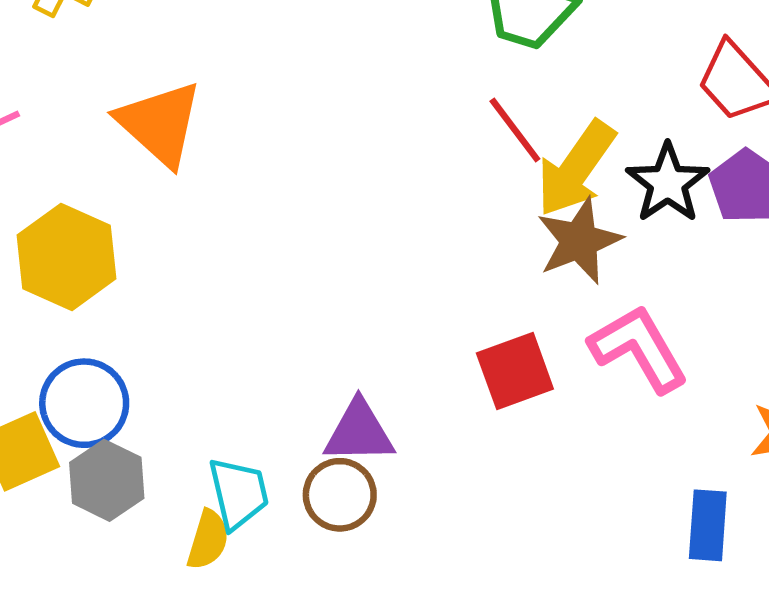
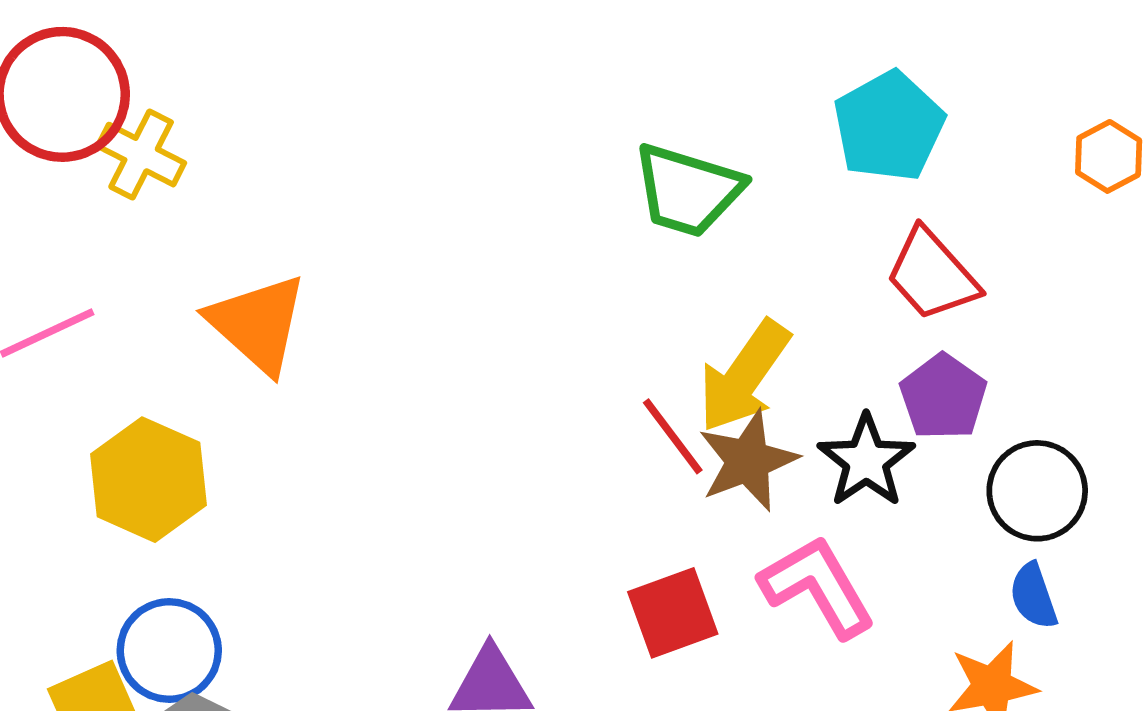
red line: (515, 130) -> (673, 436), moved
black star: (668, 183) -> (866, 461), moved

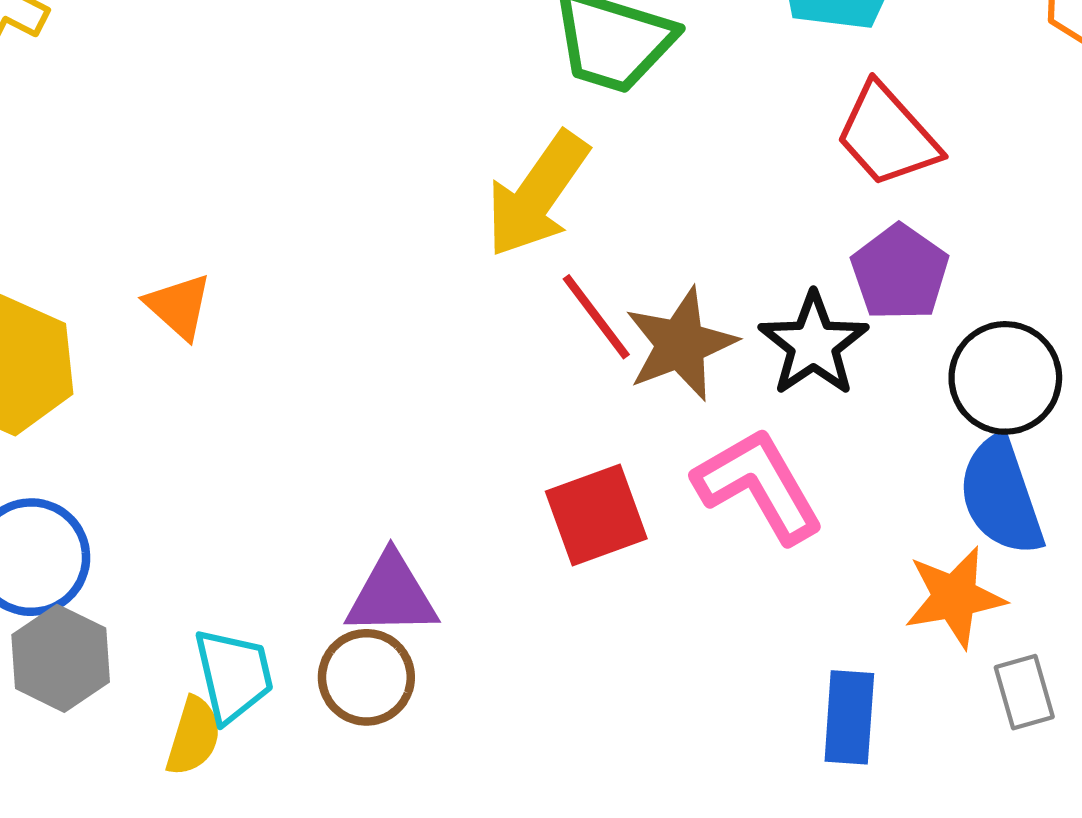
orange triangle: (258, 324) -> (179, 306), moved, size x0.6
yellow arrow: (744, 376) -> (537, 194), moved
blue semicircle: (1033, 596) -> (1001, 496), size x1.6

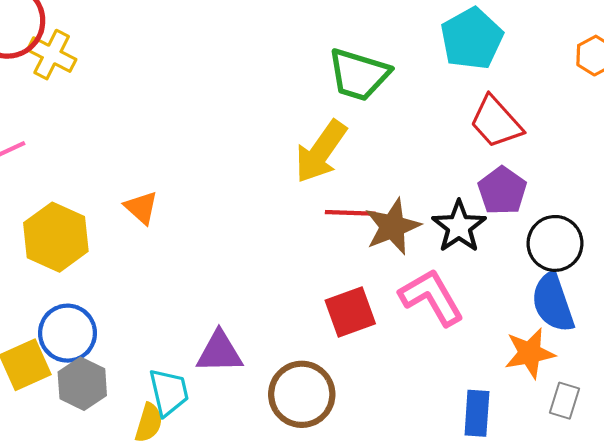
red line: (596, 317) -> (350, 213), turned -51
purple triangle: (392, 595) -> (219, 352), moved
brown circle: (366, 677) -> (302, 394), moved, size x1.4
gray rectangle: (1024, 692) -> (564, 401), turned 33

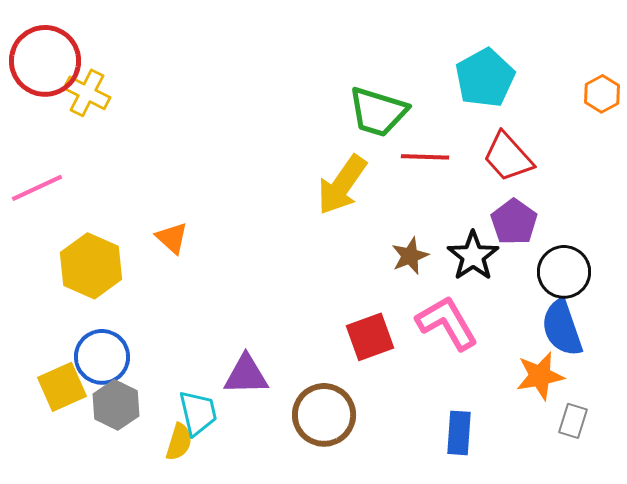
red line: (350, 213) -> (425, 157), moved
brown star: (392, 227) -> (410, 256), size x0.7
blue rectangle: (477, 413) -> (459, 433), moved

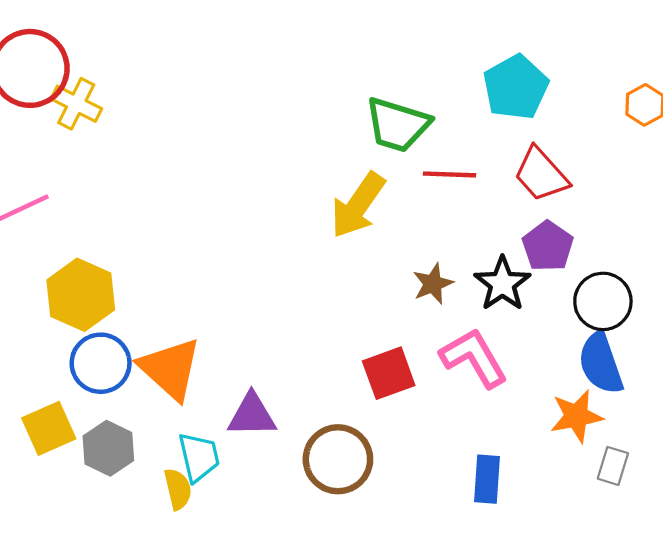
orange triangle: (172, 238) -> (170, 369), moved, size x1.8
blue circle: (102, 357) -> (101, 363), moved
yellow semicircle: (179, 442) -> (178, 489), turned -30

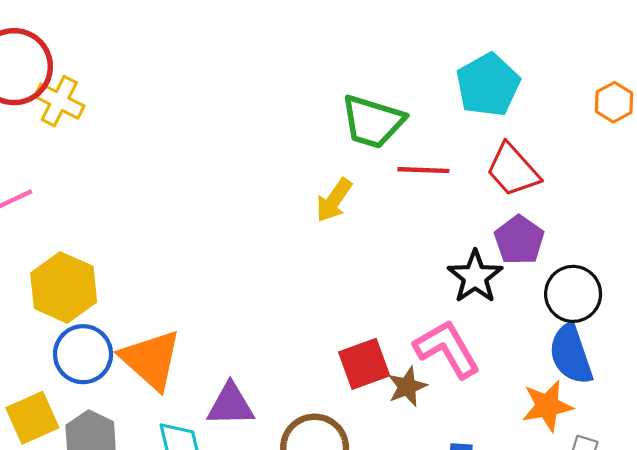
yellow arrow: (358, 205) -> (334, 200), size x0.7
brown star: (433, 284) -> (407, 387), moved

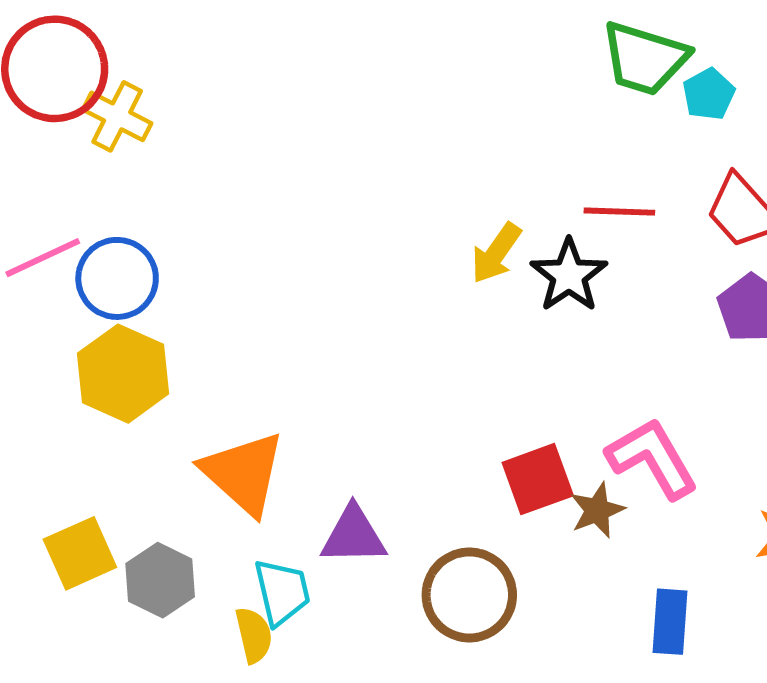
cyan pentagon: (488, 85) -> (709, 94), size x0.6
green trapezoid: (373, 122) -> (645, 58), moved
black star: (475, 277) -> (569, 275), moved
blue circle: (83, 354) -> (117, 278), moved

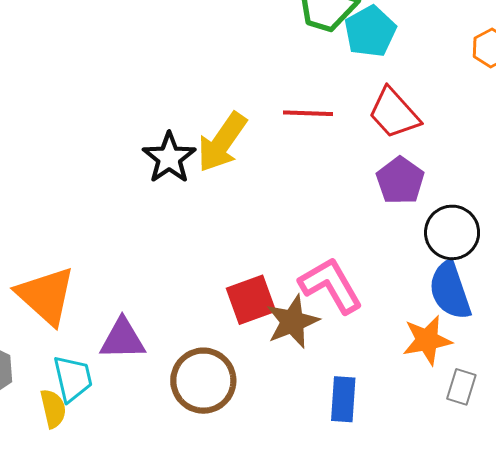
cyan pentagon: (709, 94) -> (370, 31), size x1.4
yellow arrow: (496, 253) -> (222, 142), size x1.4
black star: (569, 275) -> (169, 158), moved
brown star: (597, 510) -> (292, 322), size x1.4

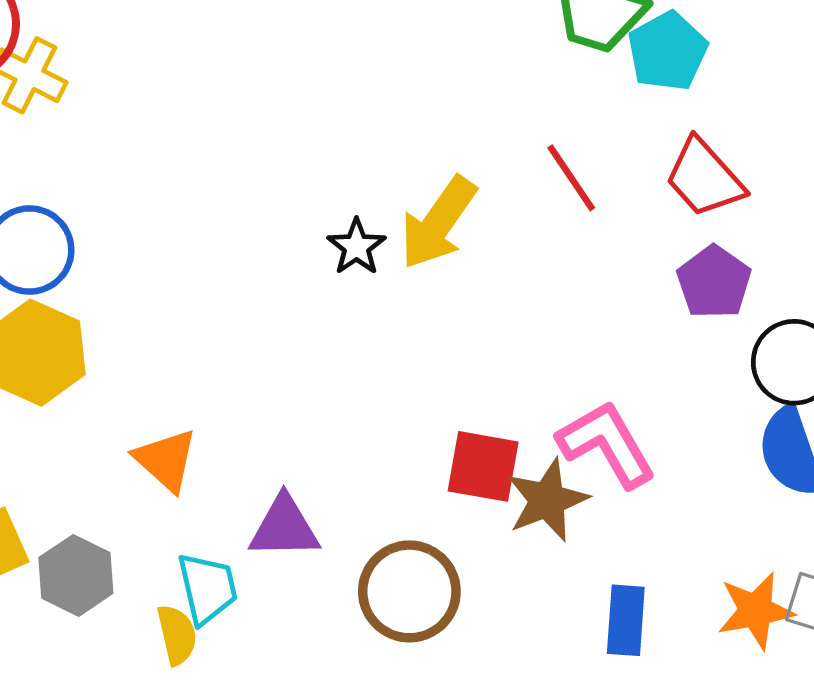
red line: (308, 113) -> (571, 178), turned 54
black star: (169, 158) -> (356, 247), size x0.7
orange triangle: (46, 296) -> (166, 460), size x0.7
red square: (251, 300) -> (483, 466), turned 30
orange star: (427, 340) -> (756, 611), moved

